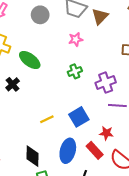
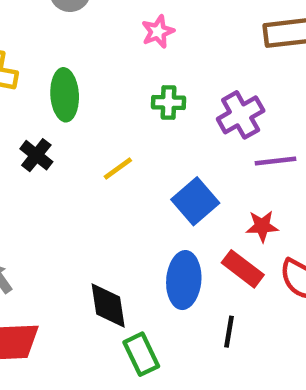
green ellipse: (30, 60) -> (65, 95), turned 60
green cross: (75, 71) -> (169, 102), turned 32
yellow line: (47, 119) -> (118, 169), moved

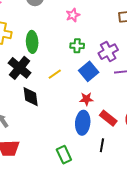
black cross: (36, 155) -> (20, 68), size x1.6
blue square: (195, 201) -> (89, 71), moved
red star: (262, 226) -> (86, 99), moved
black diamond: (108, 306) -> (31, 97), moved

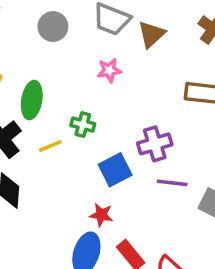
green cross: (77, 46) -> (83, 125), moved
yellow line: (55, 74) -> (50, 146), moved

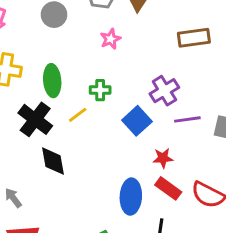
red star: (101, 215) -> (163, 158), moved

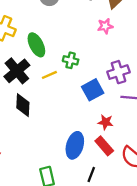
pink star: (111, 39) -> (105, 26), moved
green ellipse: (52, 81) -> (36, 45), turned -35

